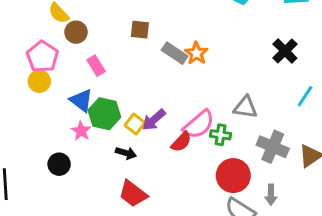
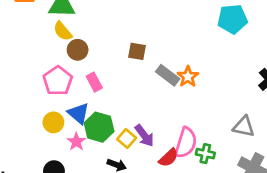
pink pentagon: (42, 57) -> (58, 81), moved
yellow circle: (39, 81) -> (53, 122), moved
gray triangle: (245, 107) -> (244, 127), moved
purple arrow: (154, 120) -> (144, 136), turned -90
pink semicircle: (199, 124) -> (186, 143), turned -36

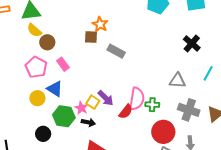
orange star: (188, 77) -> (100, 24), moved
green hexagon: (99, 127) -> (64, 116), moved
pink star: (76, 142) -> (81, 108), moved

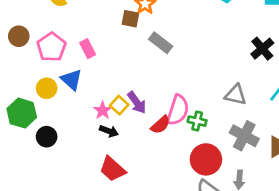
brown circle: (47, 42) -> (19, 36), moved
green hexagon: (64, 116) -> (22, 113), moved

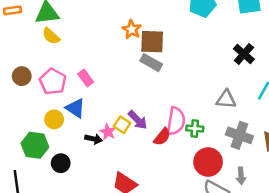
brown square: (130, 19) -> (152, 42), moved, size x1.5
black arrow: (109, 131) -> (93, 139), moved

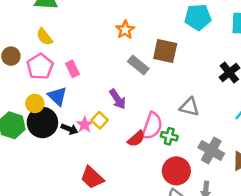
yellow semicircle: (51, 36) -> (44, 37), moved
brown square: (152, 42) -> (165, 51), moved
gray triangle: (226, 99) -> (189, 107), moved
purple arrow: (138, 120) -> (118, 99), moved
black circle: (61, 163) -> (42, 122), moved, size x1.6

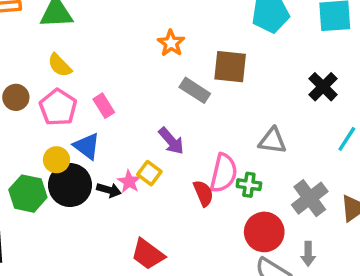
red semicircle: (136, 139) -> (203, 193), turned -66
gray cross: (211, 150) -> (310, 198), turned 30

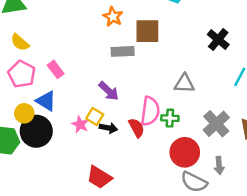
orange star: (171, 43) -> (113, 17), moved
gray rectangle: (195, 90) -> (123, 51), turned -30
black arrow: (109, 190) -> (108, 128), moved

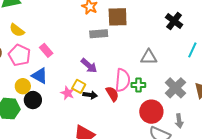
black circle: (36, 131) -> (33, 100), size x0.7

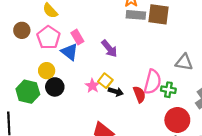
gray rectangle: (99, 34) -> (136, 15), moved
purple arrow: (89, 66) -> (109, 49), moved
blue triangle: (40, 76) -> (70, 52), moved

